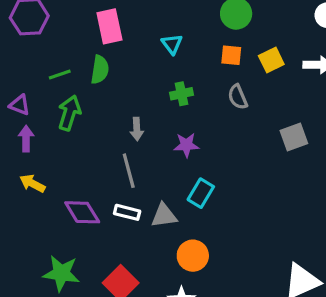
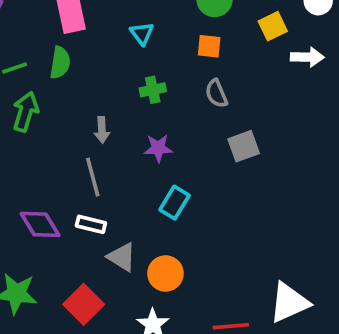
yellow square: (271, 60) -> (273, 26), moved
gray square: (294, 137) -> (244, 146), moved
gray triangle: (164, 216) -> (122, 257), moved, turned 40

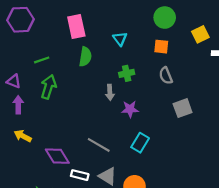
green semicircle: (60, 63) -> (85, 57), moved
gray arrow: (102, 130) -> (110, 92), moved
gray line: (93, 177) -> (99, 145), moved, turned -45
white rectangle: (91, 224) -> (80, 175), moved

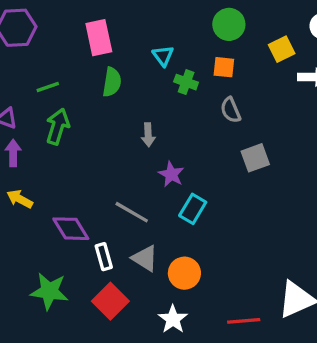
green cross: (127, 73) -> (186, 82), moved, turned 32
purple star: (130, 109) -> (171, 174), moved, turned 30
white rectangle: (80, 175) -> (104, 257), turned 60

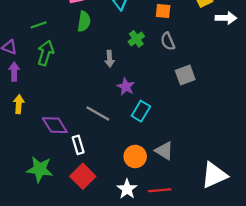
green cross: (186, 82) -> (136, 39), moved, turned 35
yellow arrow: (20, 199) -> (19, 104), turned 66
gray triangle: (145, 258) -> (164, 151), moved
red line: (244, 321) -> (160, 190), moved

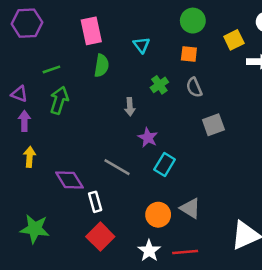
green star: (40, 169) -> (35, 229), moved

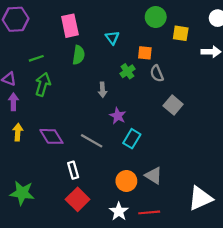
yellow square: (234, 40) -> (181, 33), moved, turned 35
orange square: (189, 54) -> (145, 53), moved
gray square: (213, 125) -> (173, 105), turned -30
purple diamond: (69, 180) -> (51, 136), moved

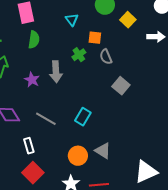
yellow square: (181, 33) -> (128, 20), turned 35
cyan triangle: (112, 38) -> (72, 20), moved
gray arrow: (102, 90) -> (56, 72), size x1.5
purple star: (118, 116) -> (32, 80), moved

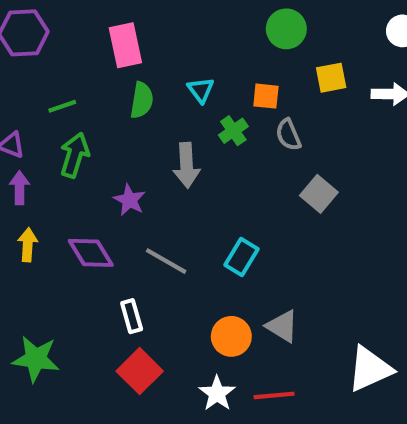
cyan triangle: (72, 20) -> (201, 90), moved
yellow square: (128, 20) -> (331, 78), moved, turned 35
purple star: (32, 80) -> (129, 200), moved

